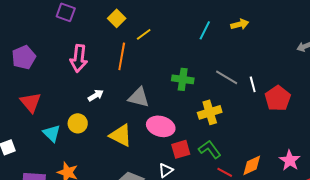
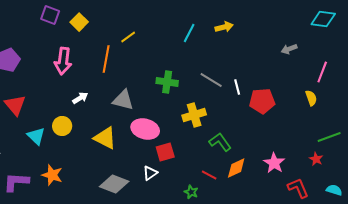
yellow square: (117, 18) -> (79, 22), moved
red pentagon: (278, 98) -> (262, 101), turned 30
green L-shape: (210, 149) -> (220, 142), moved

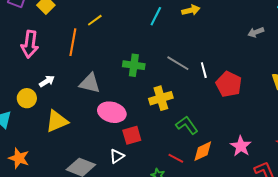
red pentagon: (262, 101) -> (229, 84), turned 30
yellow circle: (62, 126) -> (27, 98), moved
yellow triangle: (105, 138) -> (57, 121), moved, turned -50

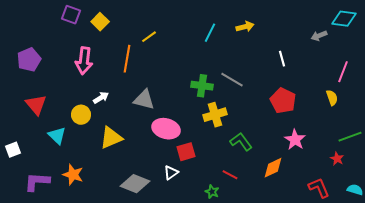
gray arrow: (256, 32) -> (319, 36), moved
green cross: (134, 65) -> (202, 86), moved
white line: (204, 70) -> (282, 59), moved
pink star: (241, 146) -> (295, 140), moved
orange diamond: (203, 151) -> (273, 168), moved

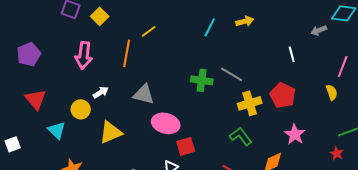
white line: (282, 59) -> (292, 54), moved
yellow cross: (215, 115) -> (250, 103), moved

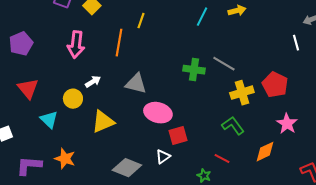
yellow line: (149, 31) -> (141, 21), turned -35
white line: (292, 54) -> (296, 43), moved

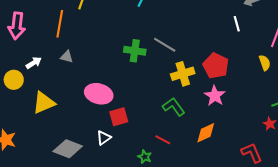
gray triangle: (136, 84) -> (67, 57), moved, size x0.6
pink star: (287, 124) -> (215, 96), moved

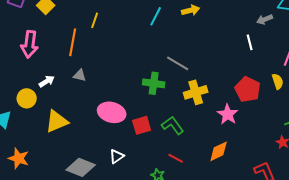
green cross: (135, 51) -> (154, 83), moved
red pentagon: (216, 66) -> (248, 89), moved
green L-shape: (174, 107) -> (173, 125), moved
red square: (119, 117) -> (142, 125), moved

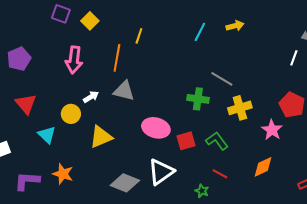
white line: (250, 42) -> (294, 58), turned 35
gray triangle: (80, 75) -> (124, 91), size x1.6
white triangle: (117, 156) -> (161, 172), size x1.8

